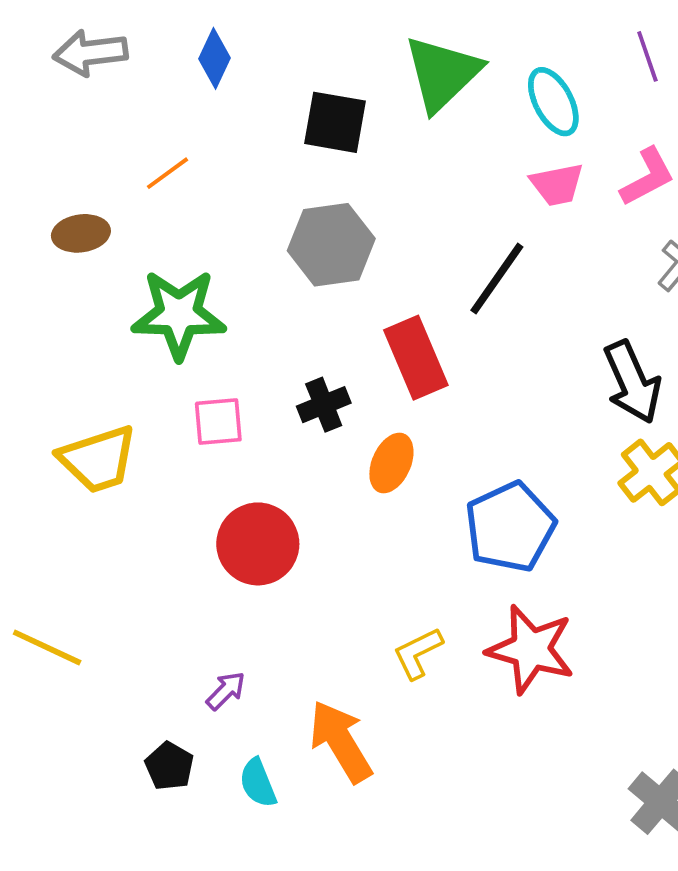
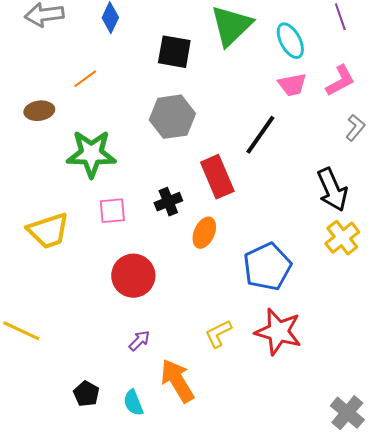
purple arrow: (226, 691) -> (139, 341), moved

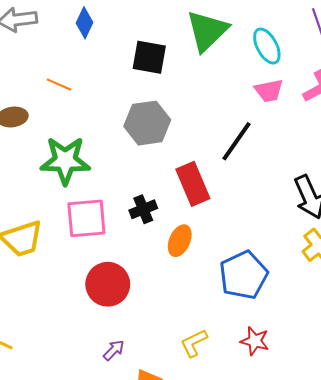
orange line: (85, 79) -> (59, 85), turned 60
pink square: (112, 211) -> (86, 218), size x1.5
red star: (278, 332) -> (255, 341), size x0.6

